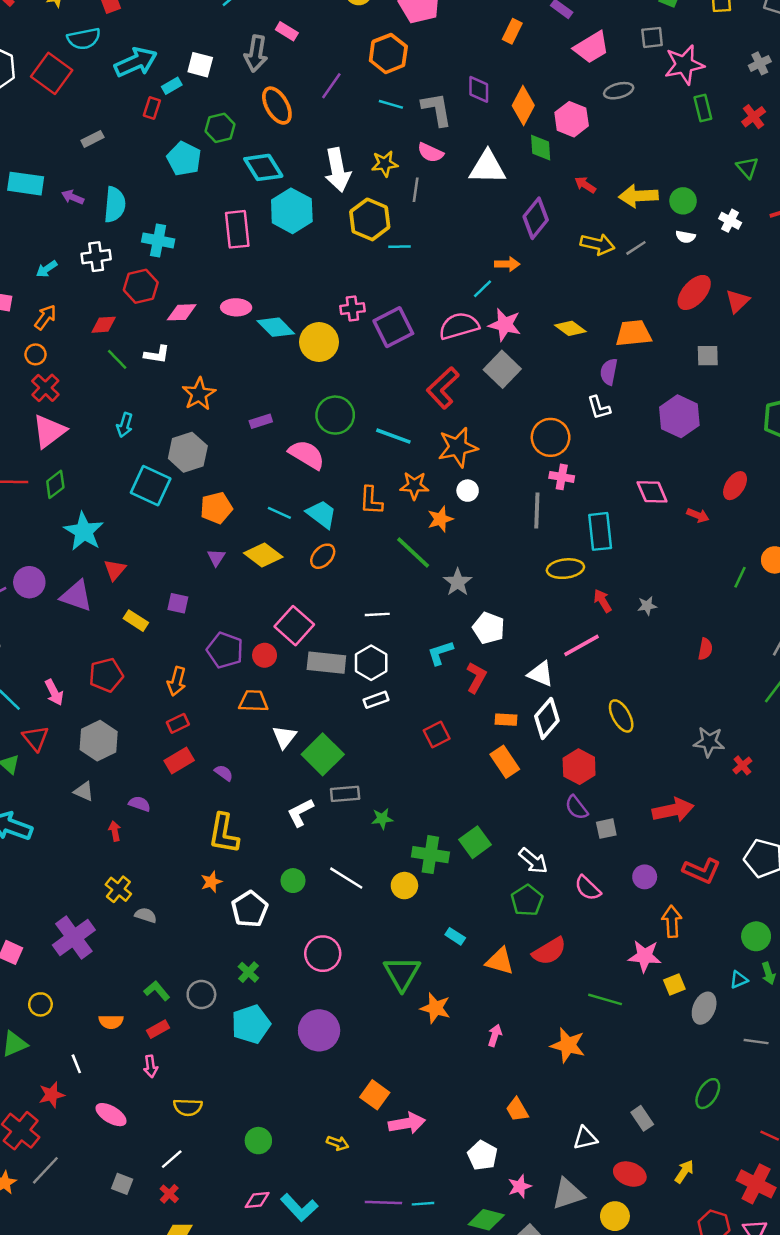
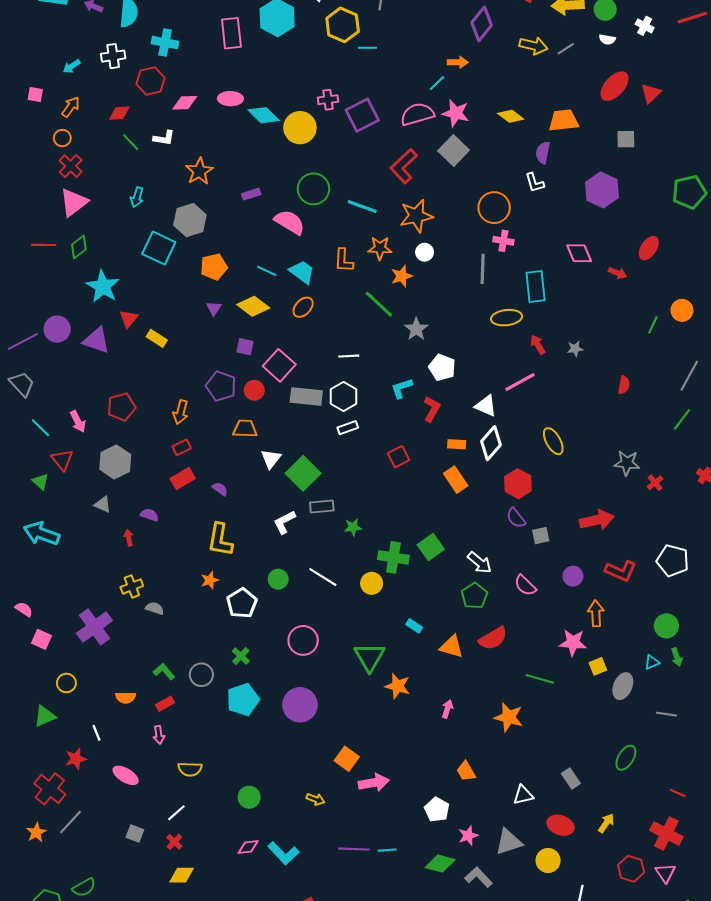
purple square: (178, 603) -> (245, 347), moved
yellow rectangle: (136, 621) -> (157, 338), moved
yellow cross: (118, 889) -> (132, 586), turned 30

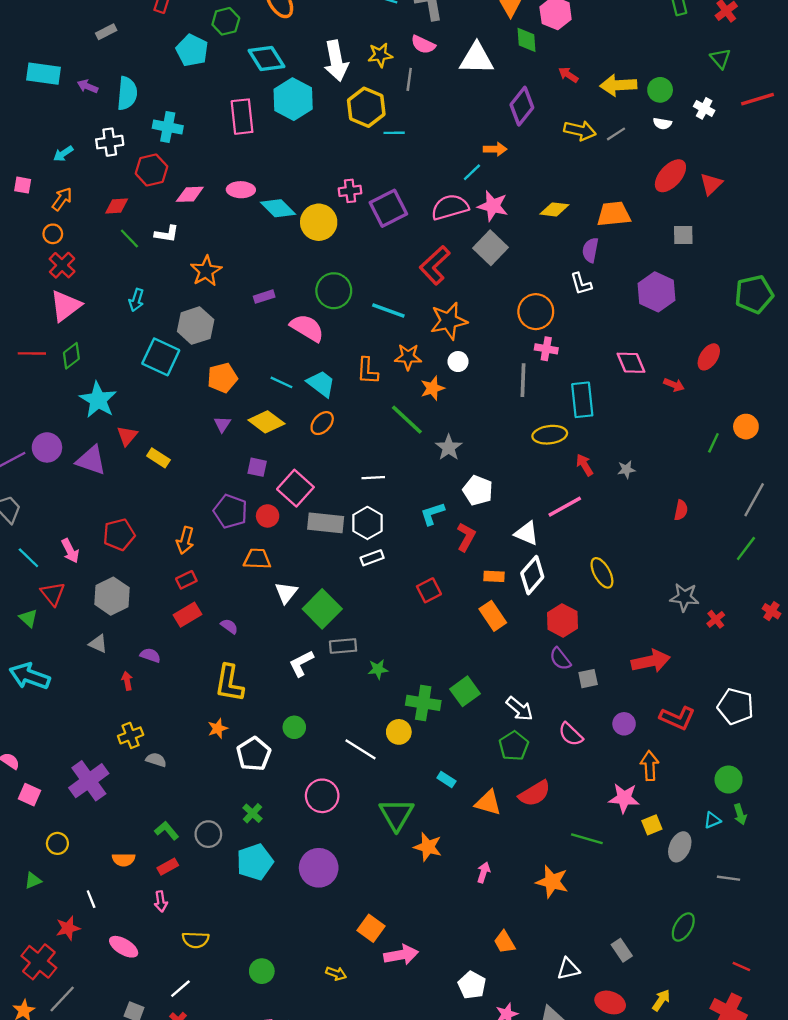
yellow diamond: (511, 116) -> (554, 209), turned -30
white line: (323, 577) -> (360, 749), moved
green triangle: (45, 716) -> (33, 881), size x0.7

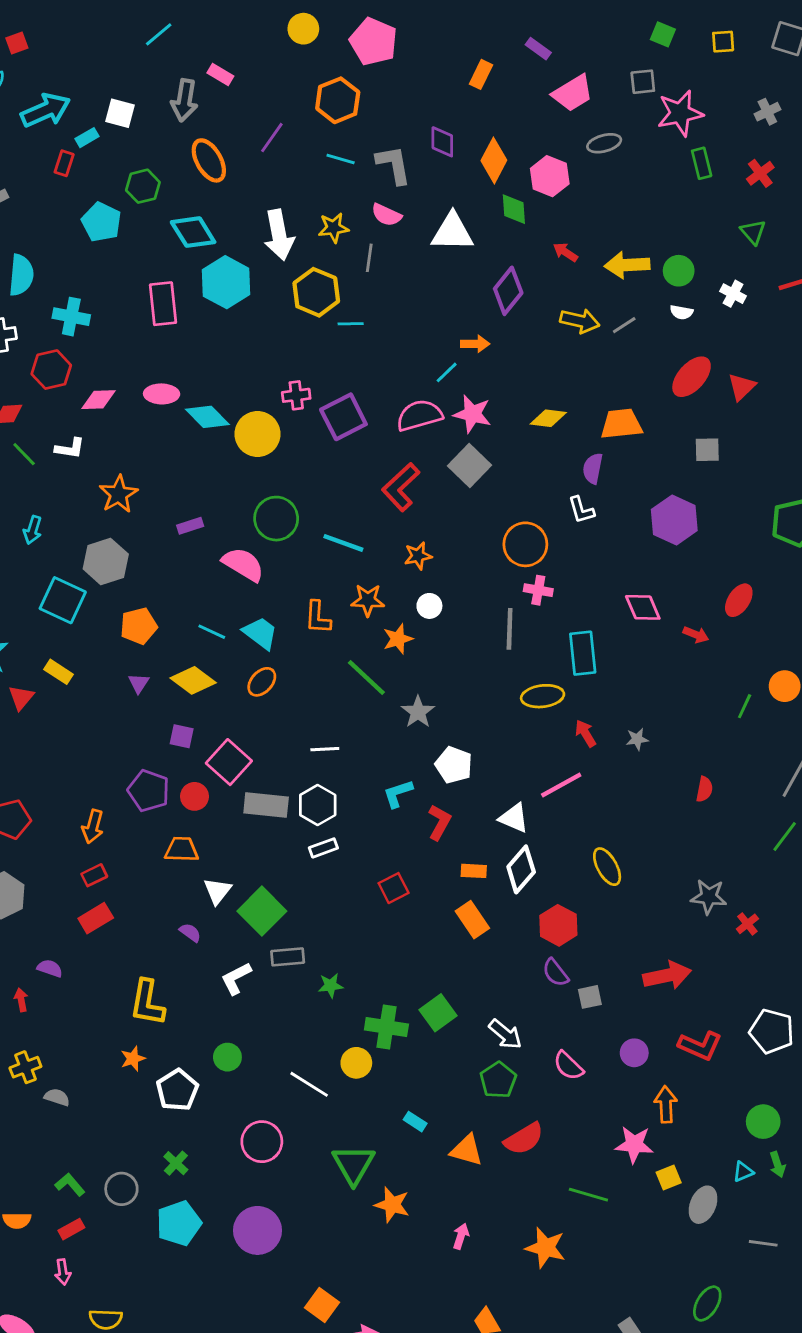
orange star: (449, 321) -> (418, 556), size x0.6
yellow rectangle: (158, 458) -> (58, 672), moved
purple semicircle: (229, 626) -> (190, 932), moved

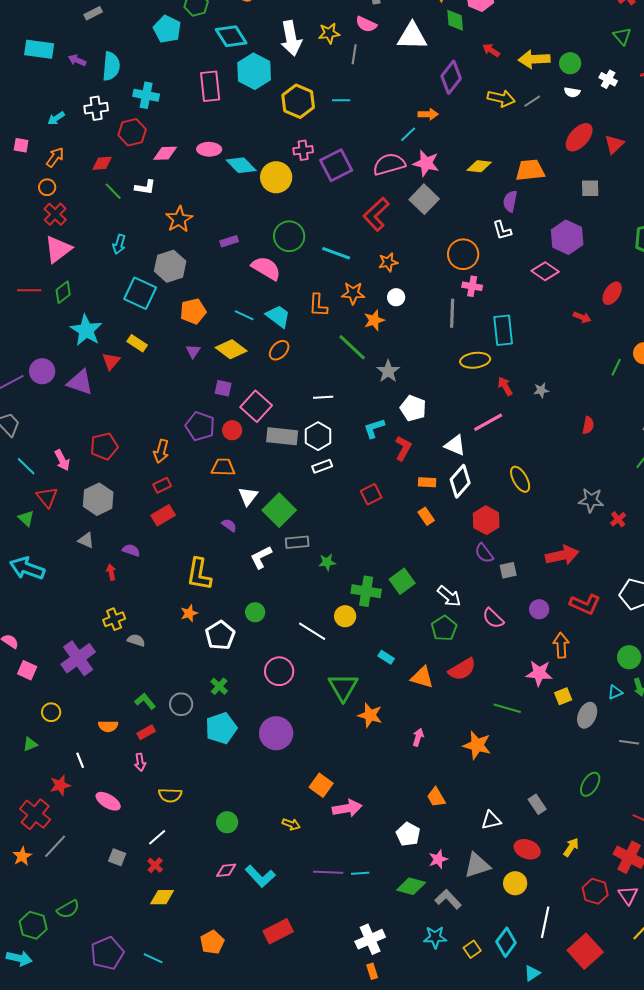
yellow hexagon: (316, 292) -> (298, 101), moved
pink diamond: (643, 607) -> (545, 271), moved, turned -32
orange rectangle: (472, 920) -> (426, 516), size x0.7

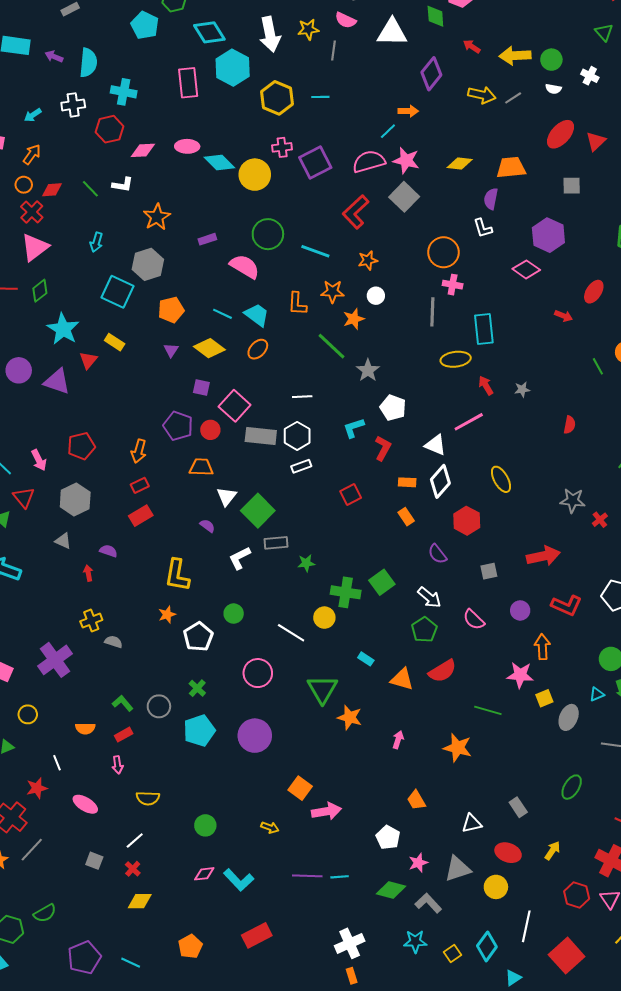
red diamond: (102, 163) -> (52, 190), moved
green line: (616, 367) -> (598, 366), turned -54
purple semicircle: (484, 553) -> (437, 554), moved

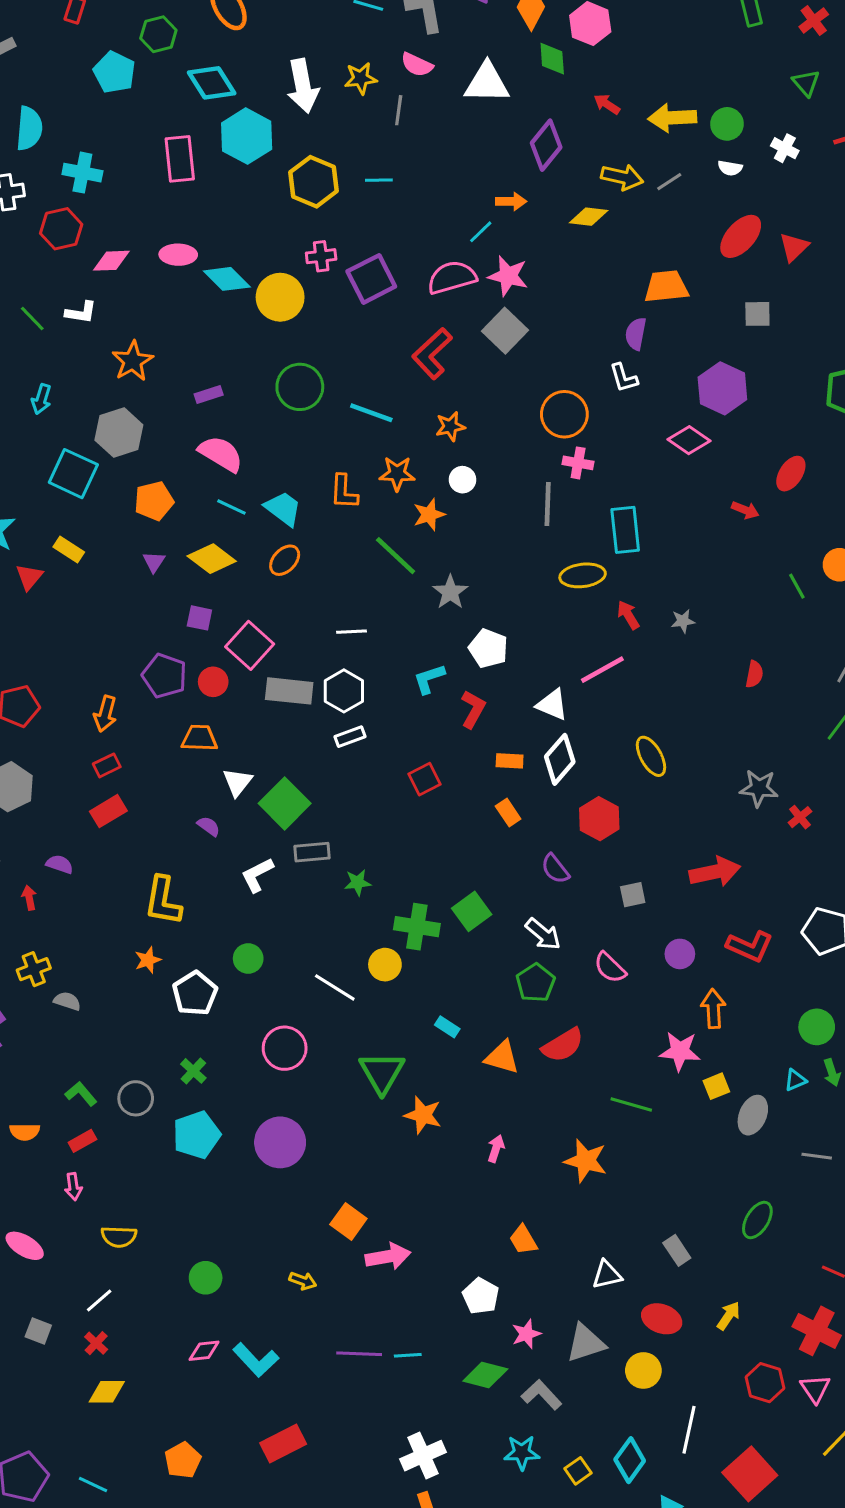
yellow diamond: (460, 163) -> (589, 217), moved
pink semicircle: (245, 266) -> (221, 454), moved

